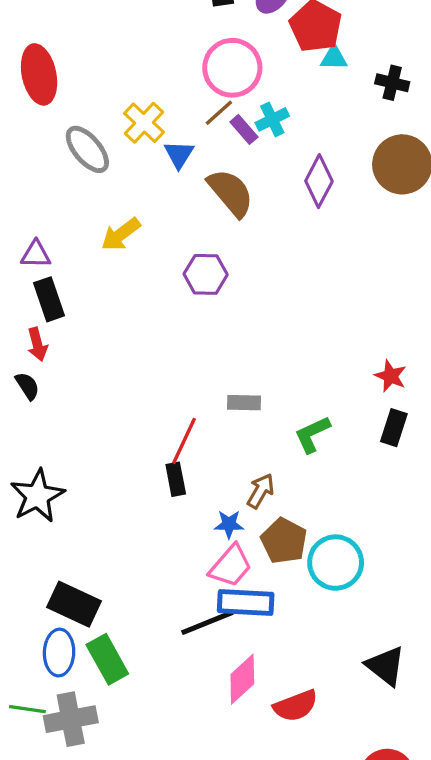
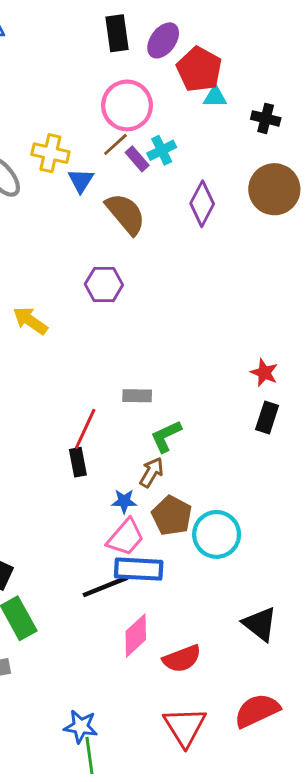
yellow cross: (144, 123) -> (50, 153), turned -30
yellow arrow: (121, 234) -> (30, 321), moved, turned 72
green L-shape: (312, 434) -> (166, 436), moved

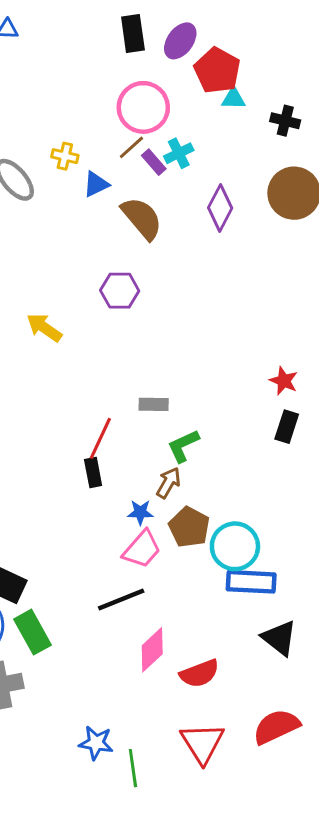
yellow cross: (50, 153) -> (65, 156), size x0.7
blue triangle: (81, 181) -> (96, 184), turned 32
blue rectangle: (139, 569) -> (251, 582), moved
green line: (89, 755) -> (133, 768), moved

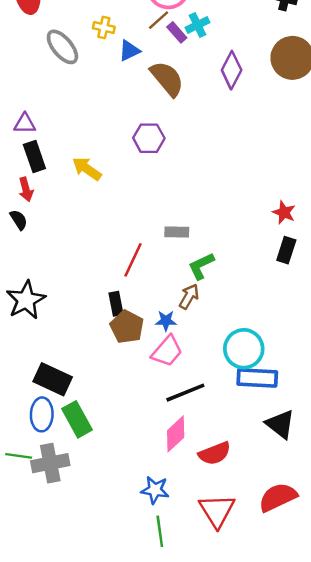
black rectangle: (93, 472) -> (116, 304), moved
brown pentagon: (189, 527) -> (127, 327), moved
black line: (121, 600) -> (185, 393), moved
blue star: (96, 743) -> (155, 490), moved

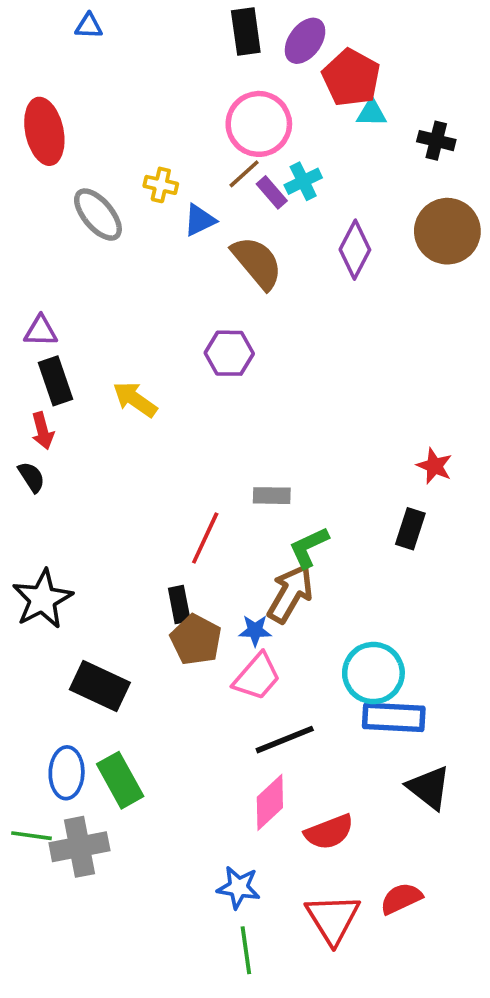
black rectangle: (286, 250) -> (410, 529), moved
brown arrow: (189, 296) -> (290, 594), size x1.5
black rectangle: (53, 379) -> (100, 686), moved
red semicircle: (278, 497) -> (401, 899), moved, size x0.7

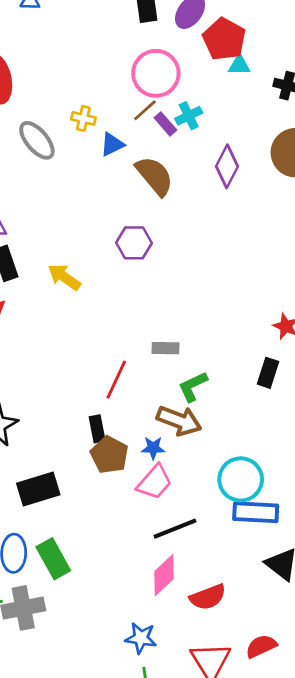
brown arrow: (290, 594) -> (179, 421), turned 81
black rectangle: (100, 686) -> (38, 489), turned -42

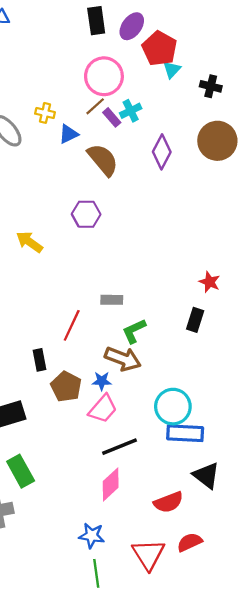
cyan triangle: (239, 65) -> (172, 70), turned -48
black rectangle: (97, 429) -> (39, 360), moved
red semicircle: (208, 597) -> (168, 502), moved

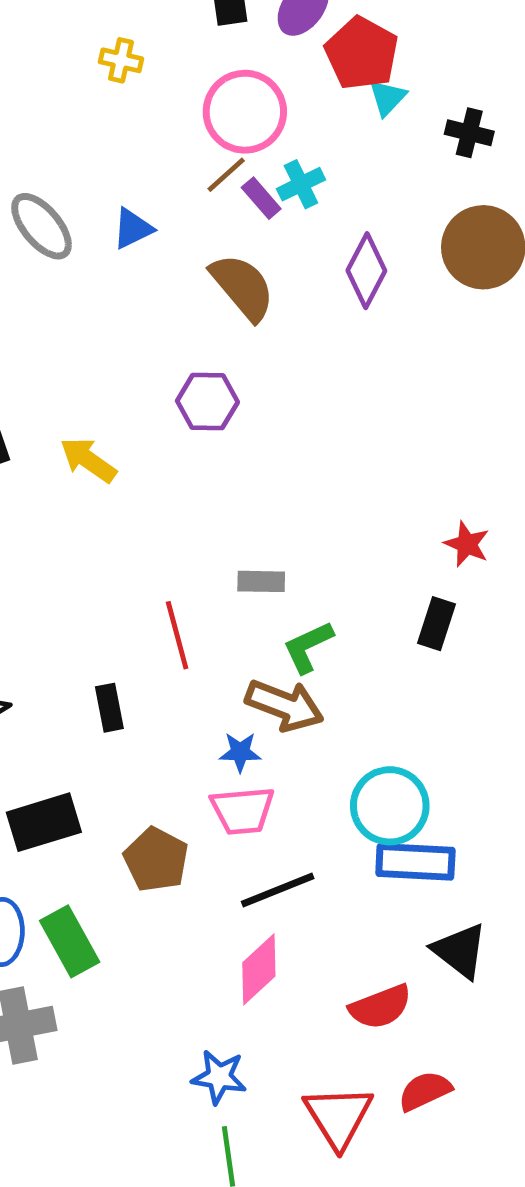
yellow cross: (45, 113) -> (121, 60), moved
blue triangle: (68, 134) -> (133, 229), moved
red line: (72, 325) -> (177, 635), turned -40
brown pentagon: (66, 387) -> (156, 860), moved
pink trapezoid: (103, 409) -> (243, 810), turned 44

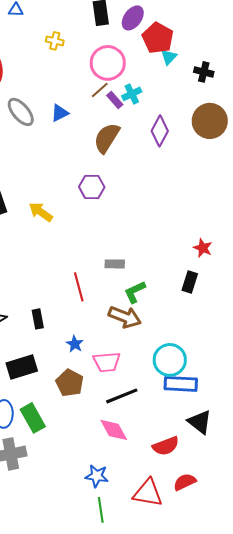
brown semicircle: (243, 287) -> (107, 138), turned -108
black rectangle: (109, 708) -> (38, 319), moved
blue star: (240, 752) -> (75, 344), moved, turned 30
pink diamond: (259, 969) -> (114, 430), turned -76
red triangle: (338, 1117) -> (148, 493), turned -48

